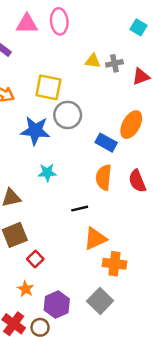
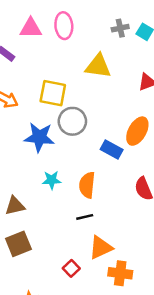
yellow triangle: (93, 61) -> (98, 66), size x1.6
gray cross: (114, 63) -> (120, 28), moved
orange semicircle: (104, 177) -> (87, 185), moved
red square: (35, 259) -> (71, 268), moved

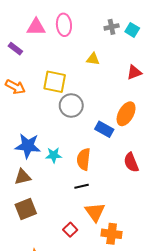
yellow triangle: (98, 66) -> (93, 59), size x0.6
blue star: (39, 137) -> (28, 146), moved
orange triangle: (101, 248) -> (95, 212), turned -40

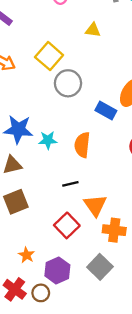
yellow square: (55, 82) -> (49, 56), turned 30
black line: (82, 186) -> (70, 184), moved
red square: (70, 230) -> (67, 225), size x1.5

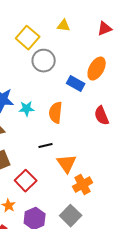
yellow triangle: (93, 30) -> (64, 26), moved
red square: (67, 225) -> (26, 181), moved
orange cross: (114, 230) -> (83, 185), turned -36

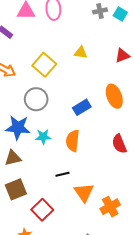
gray circle: (44, 61) -> (36, 99), moved
orange ellipse: (97, 69) -> (114, 96), turned -50
blue rectangle: (76, 84) -> (82, 107), moved, turned -60
orange cross: (83, 185) -> (110, 207), moved

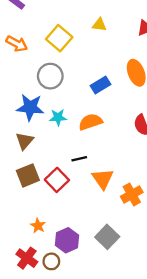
orange semicircle: (73, 141) -> (90, 122), turned 65
brown triangle: (13, 158) -> (25, 141), turned -36
red square: (42, 210) -> (57, 180), moved

